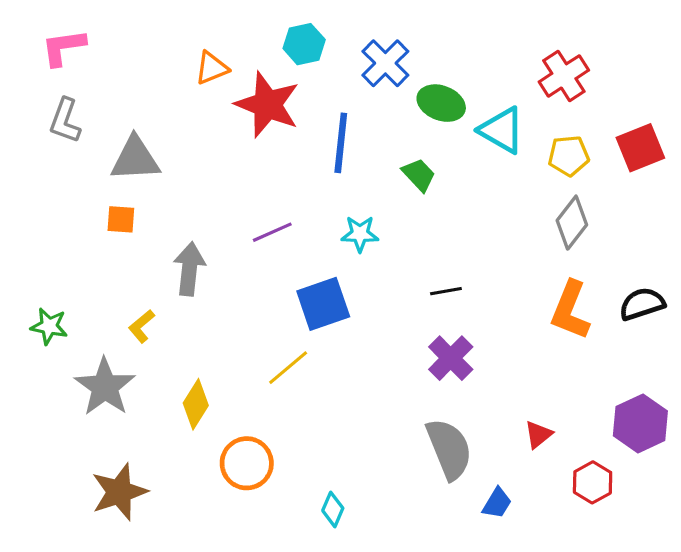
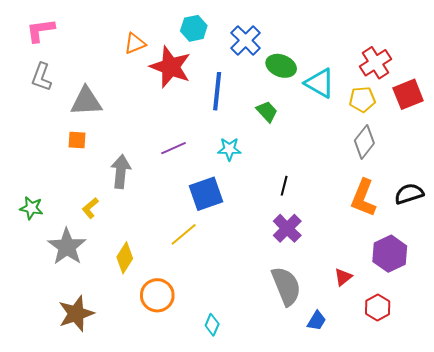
red cross: (564, 76) -> (376, 63), moved
black line: (446, 291) -> (284, 186), turned -66
purple hexagon: (640, 423) -> (390, 254), moved

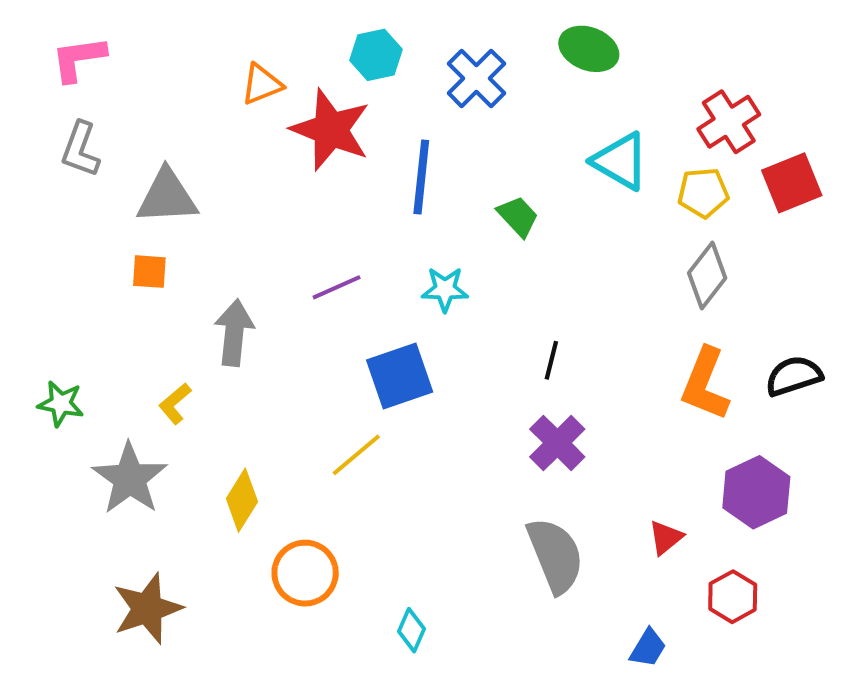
green ellipse: (281, 66) -> (589, 49), moved
blue trapezoid: (317, 321) -> (648, 648), moved

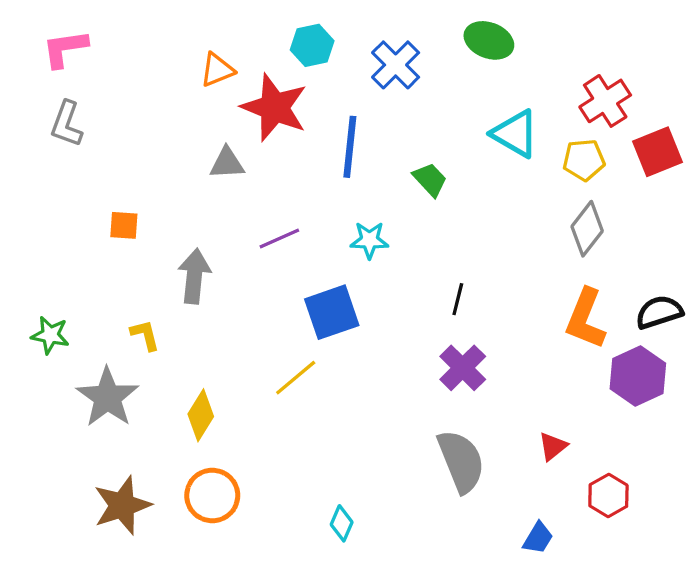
gray triangle: (167, 197) -> (227, 163), moved, size x0.7
yellow L-shape: (175, 404) -> (145, 335), turned 116
purple hexagon: (756, 492) -> (638, 376), moved
orange circle: (305, 573) -> (212, 495), moved

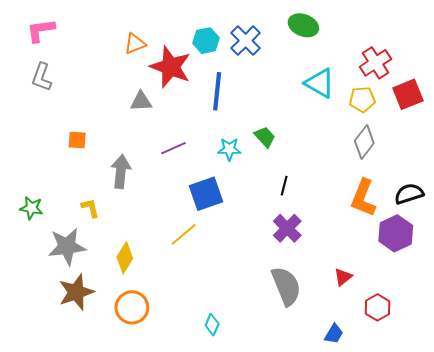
cyan hexagon: (312, 45) -> (206, 41), moved
green trapezoid: (430, 180) -> (265, 137), moved
gray star: (107, 397) -> (67, 247), turned 30
brown star: (122, 505) -> (76, 292), moved

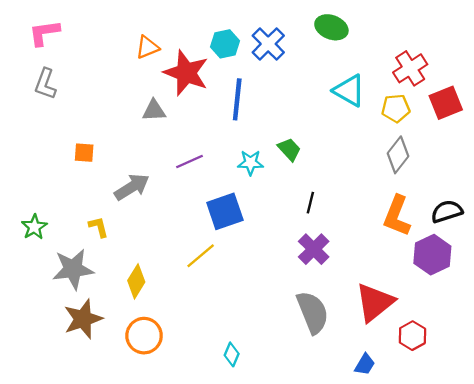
gray arrow: (121, 171) -> (132, 187), turned 52
green star: (31, 208) -> (34, 227), turned 30
red triangle: (343, 277) -> (375, 302), size x2.0

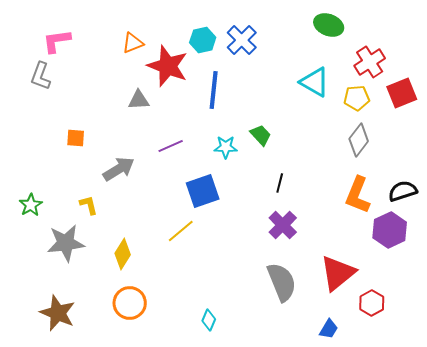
green ellipse: (331, 27) -> (329, 25), moved
pink L-shape: (44, 33) -> (57, 41), moved
brown star: (83, 319) -> (58, 313), moved, turned -30

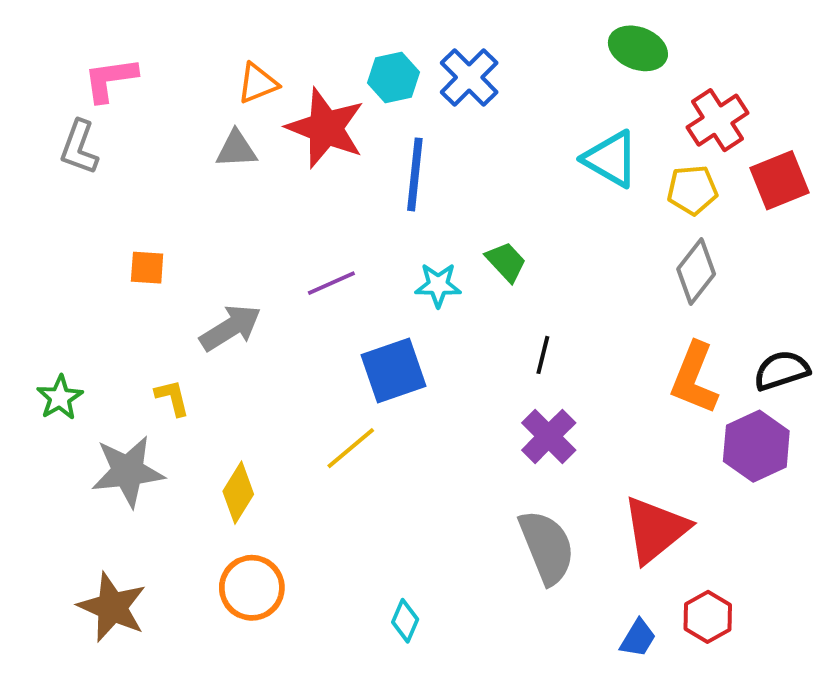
gray triangle: (139, 100) -> (236, 149), moved
red hexagon: (372, 303) -> (708, 617), moved

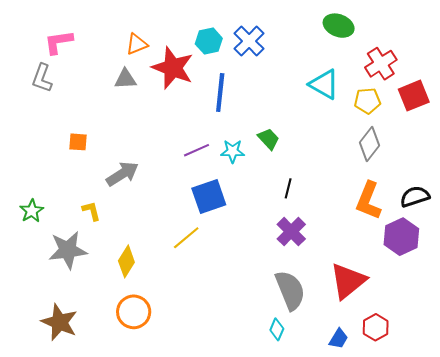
purple line: (331, 283) -> (196, 150), moved
cyan diamond: (405, 621) -> (277, 329), moved

